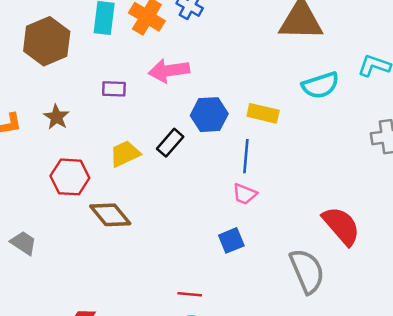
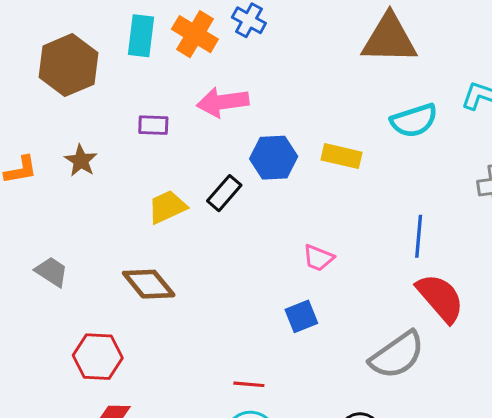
blue line: (246, 156) -> (419, 236), moved
red hexagon: (70, 177) -> (98, 357), moved
gray trapezoid: (23, 243) -> (52, 272), moved
gray semicircle: (307, 271) -> (397, 355), turned 78

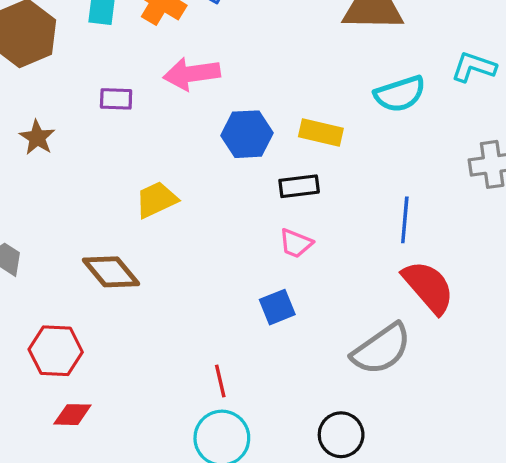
black rectangle: (224, 193) -> (299, 186), moved, turned 42
yellow trapezoid: (167, 207) -> (156, 200), moved
red line: (249, 384) -> (220, 381), turned 72

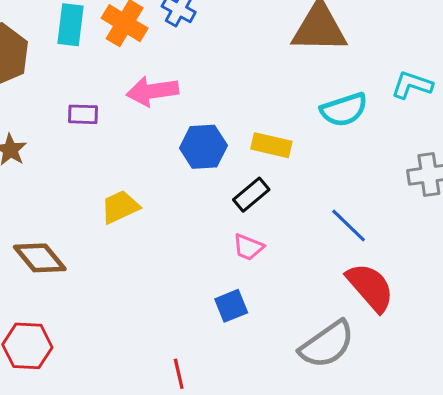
black rectangle: (299, 186) -> (251, 195), turned -33
blue line: (405, 220) -> (349, 225), turned -51
brown diamond: (111, 272) -> (40, 258), moved

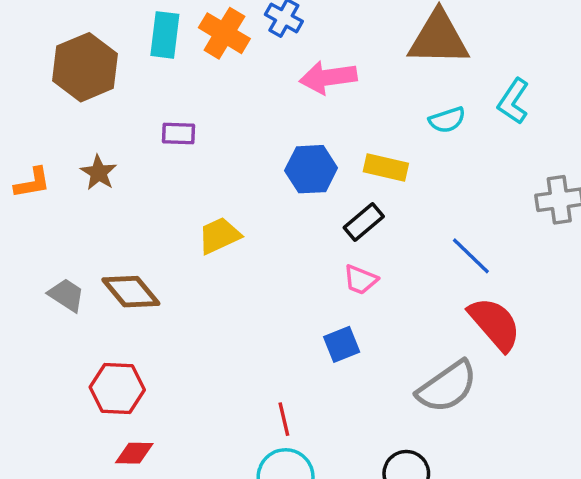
cyan L-shape: (412, 85) -> (513, 101), moved, turned -75
pink arrow: (152, 91) -> (328, 77), moved
cyan semicircle: (344, 110) -> (447, 120), moved, size x0.7

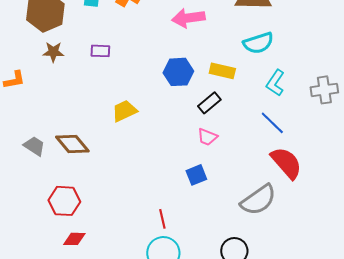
cyan L-shape: (513, 101) -> (275, 83), moved
cyan semicircle: (447, 120) -> (258, 43), size x1.4
brown star: (99, 173) -> (53, 52), moved, turned -30

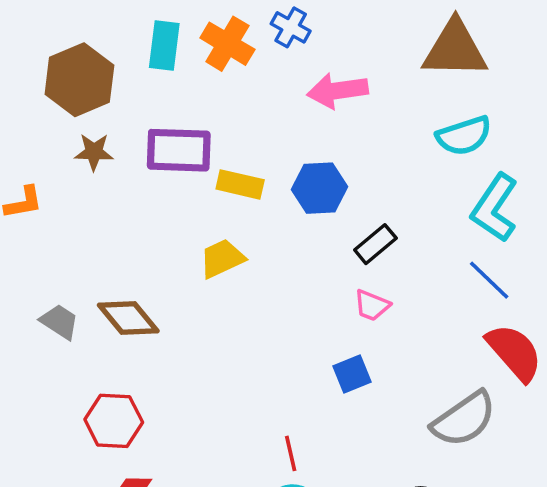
purple rectangle: (100, 51) -> (179, 150), size x1.8
yellow rectangle: (222, 71) -> (240, 184), moved
cyan L-shape: (275, 83) -> (495, 208), size x1.4

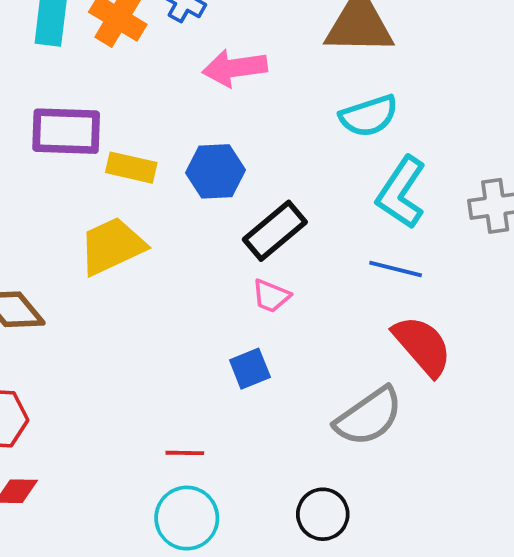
black rectangle: (375, 244) -> (275, 231), size x1.4
yellow trapezoid: (222, 258) -> (112, 246), size x1.4
blue line: (489, 280) -> (396, 269), turned -30
red line: (291, 453) -> (185, 453), turned -76

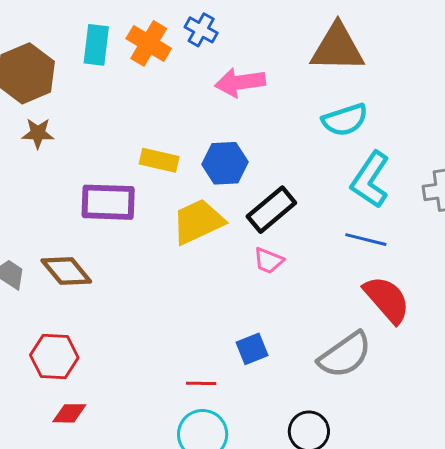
purple rectangle: (66, 131) -> (108, 202), moved
yellow trapezoid: (112, 246) -> (198, 222), moved
blue square: (250, 369) -> (252, 349), moved

